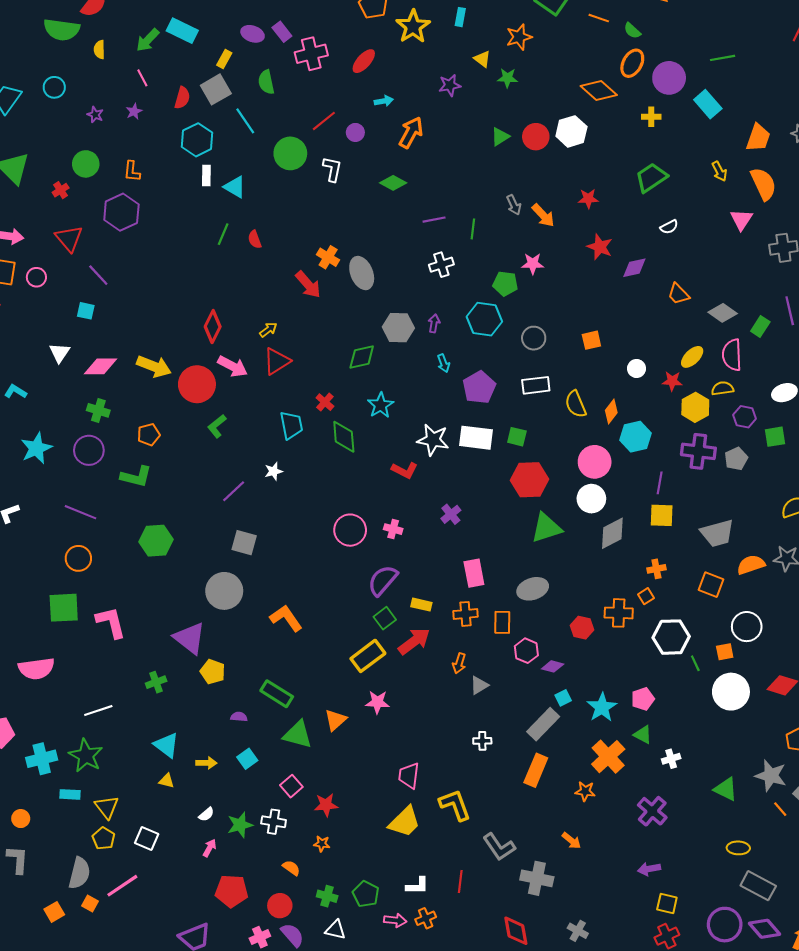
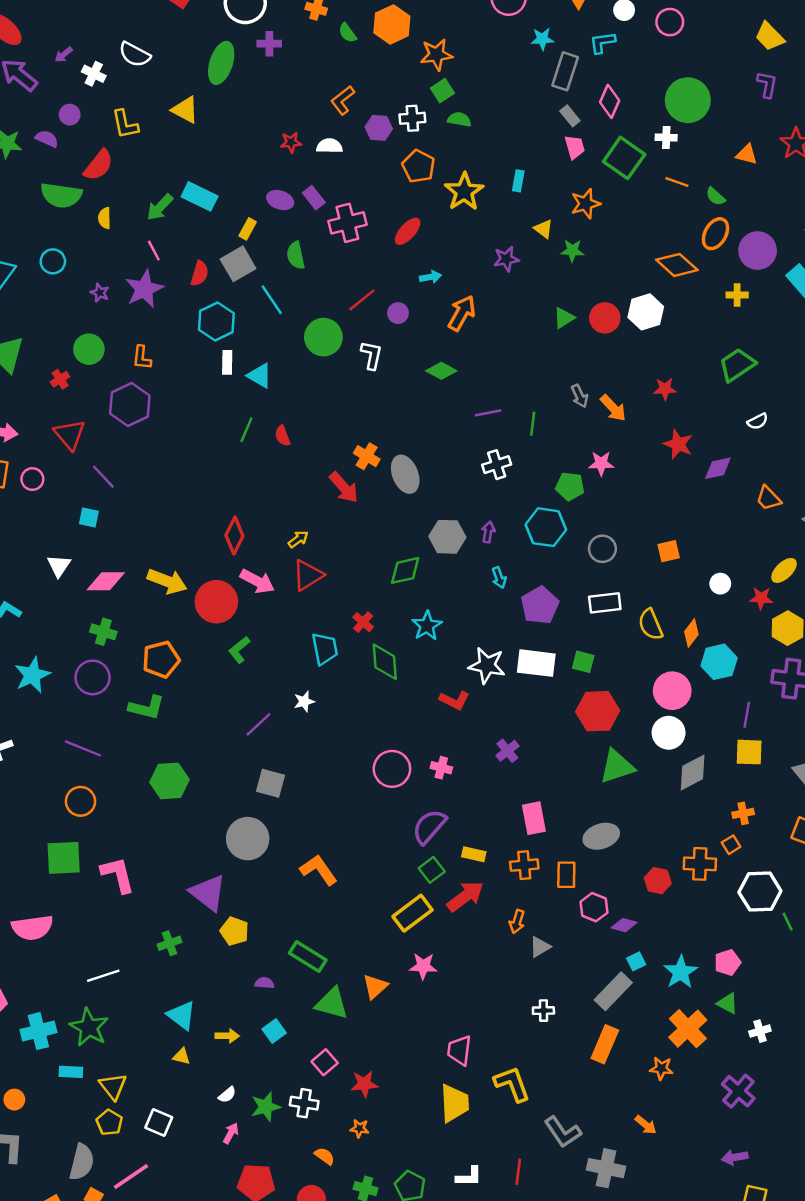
purple star: (134, 111) -> (144, 289), size x2.0
orange pentagon: (149, 435) -> (161, 659), size x1.4
yellow trapezoid: (405, 822) -> (455, 1103), turned -48

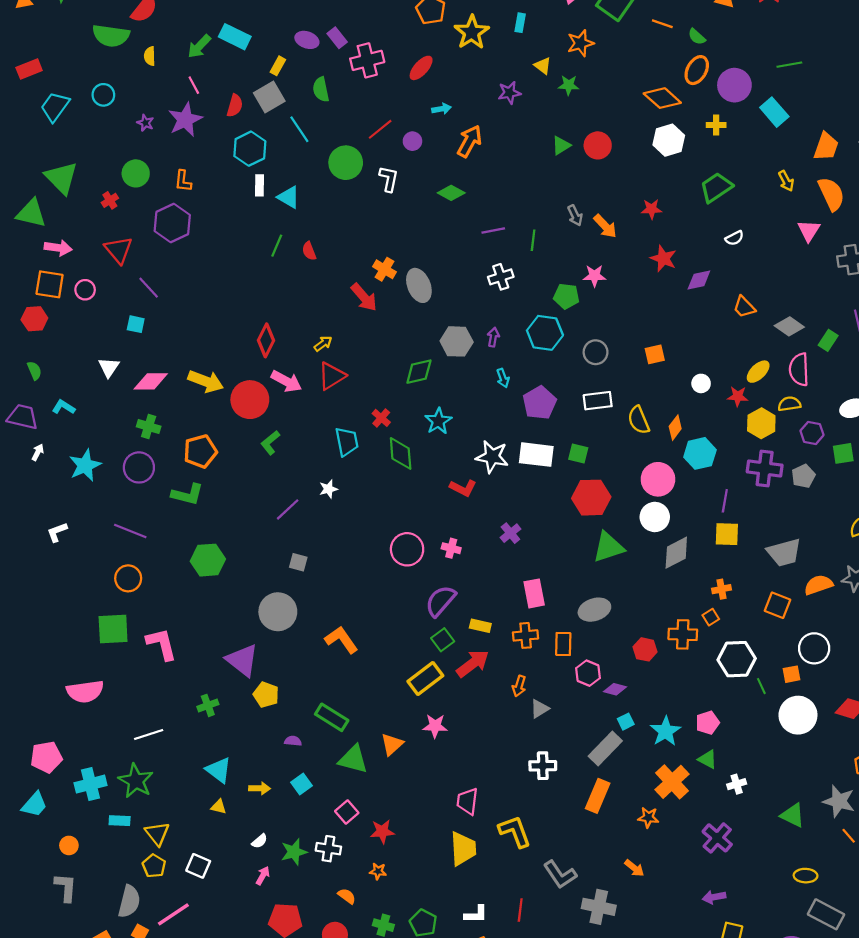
white hexagon: (646, 312) -> (669, 140), moved
gray square: (271, 783) -> (298, 562), size x0.7
white cross: (543, 1011) -> (543, 766), size x1.4

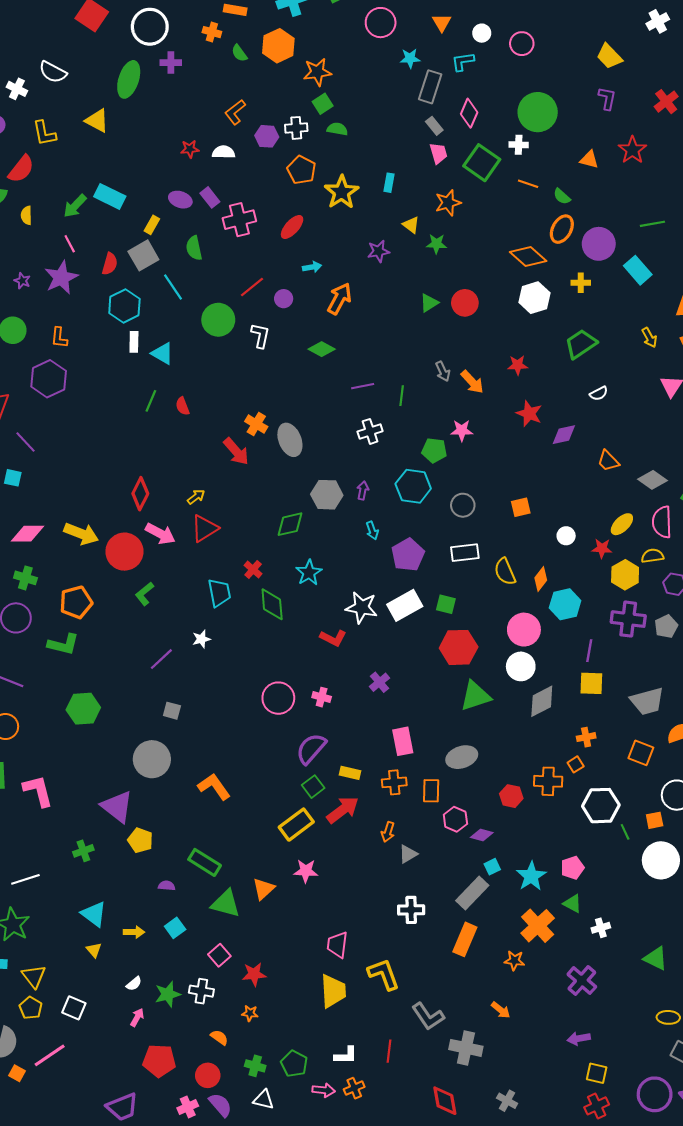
white rectangle: (536, 455) -> (405, 605), turned -36
yellow triangle: (219, 807) -> (94, 950), turned 35

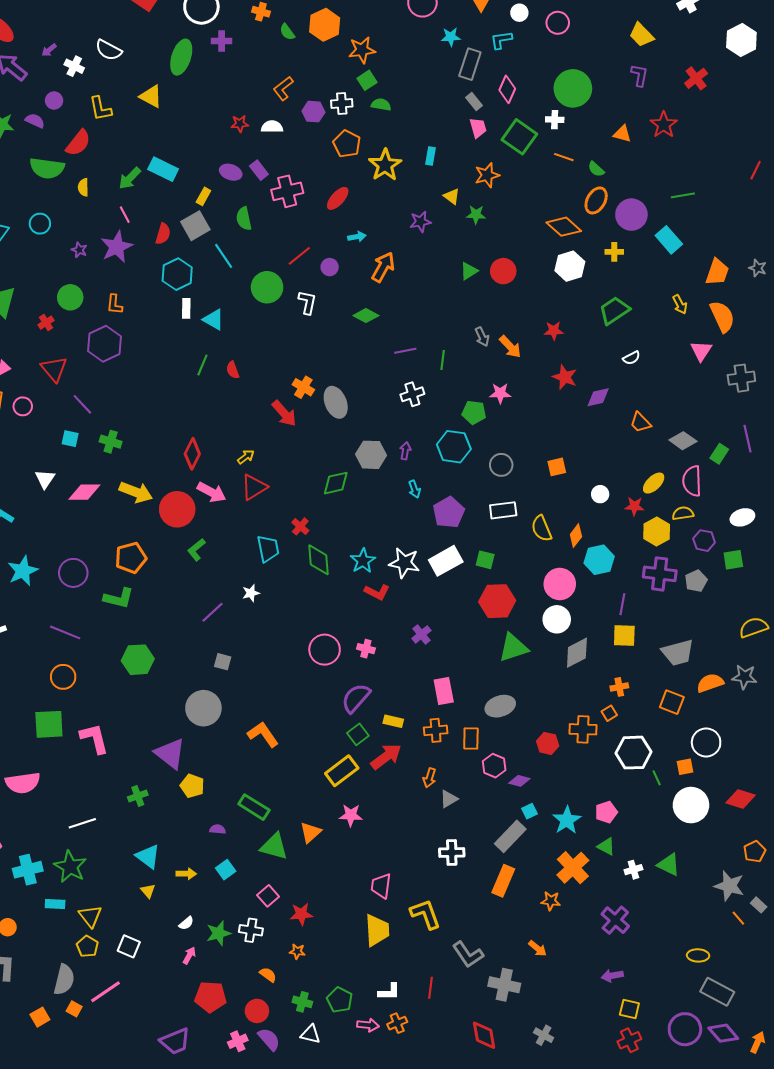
cyan star: (309, 573) -> (363, 561), moved
green cross: (25, 578) -> (111, 442), moved
green triangle: (656, 958) -> (669, 865), moved

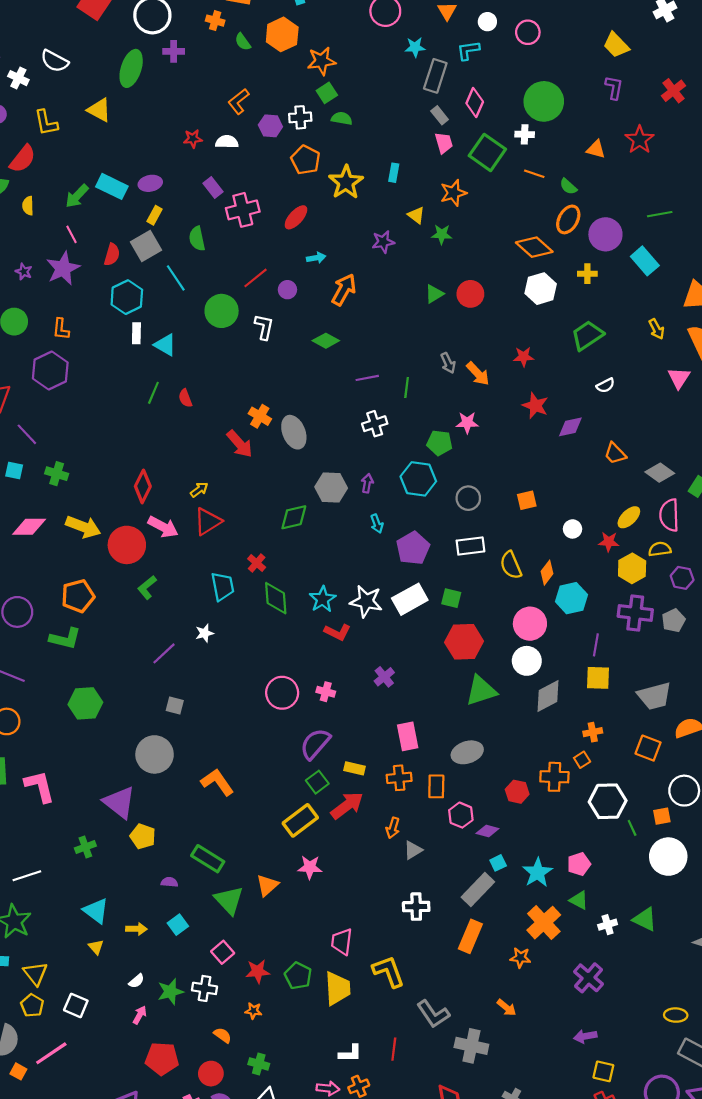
purple ellipse: (231, 172) -> (150, 183), moved, turned -30
green triangle: (274, 846) -> (229, 900), turned 32
green pentagon: (340, 1000) -> (298, 976), moved

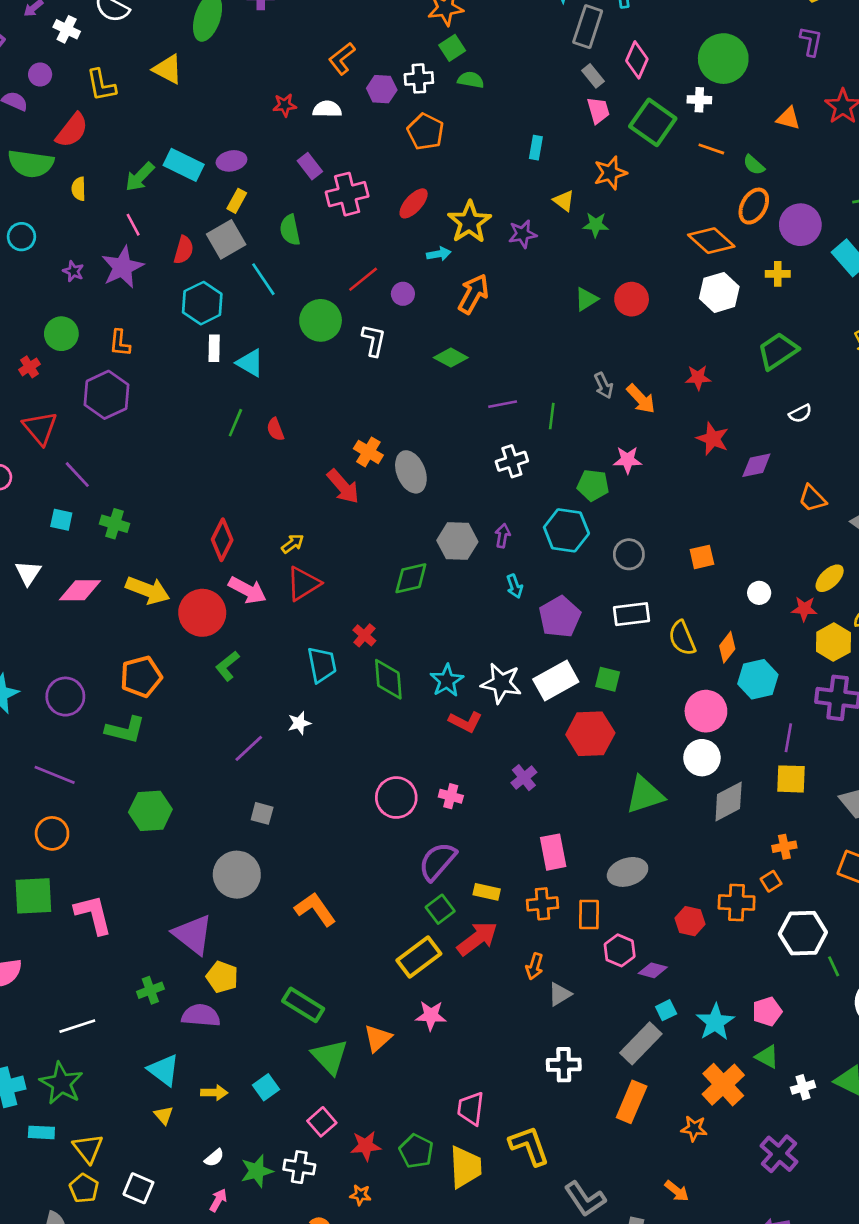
yellow star: (346, 182) -> (469, 222), moved
red hexagon: (464, 642) -> (590, 734), moved
purple semicircle: (169, 882) -> (201, 1016), moved, size x1.8

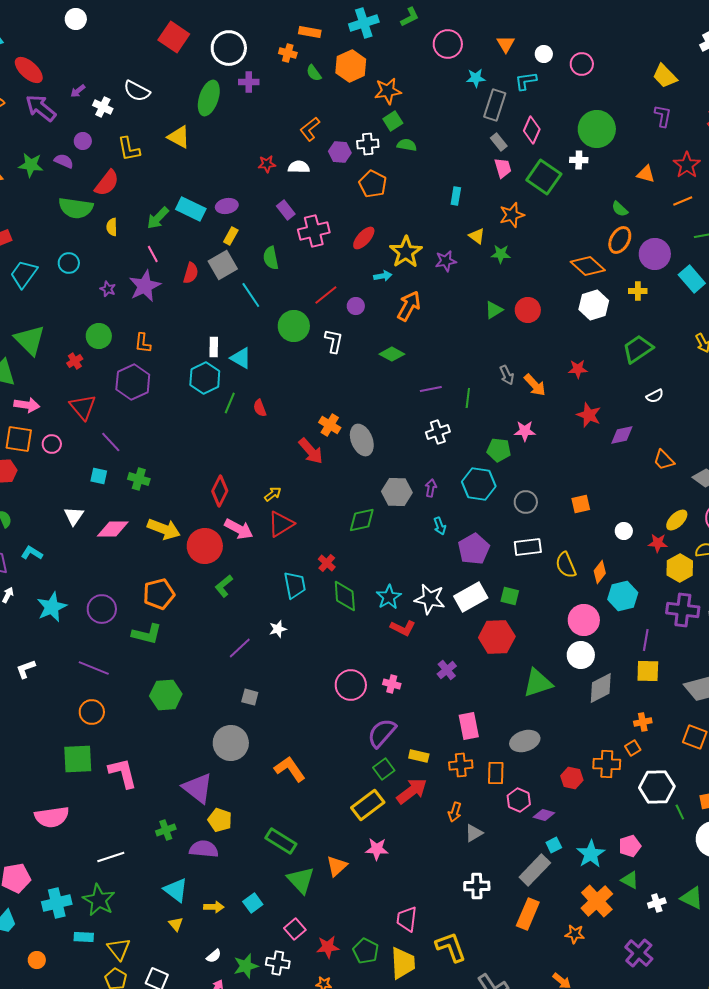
orange line: (711, 149) -> (683, 201), moved, turned -42
cyan hexagon: (202, 303) -> (205, 378), moved

